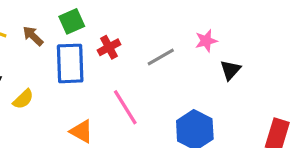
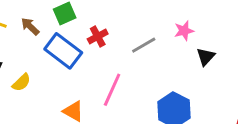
blue rectangle: (70, 63) -> (63, 51), turned -51
pink line: (125, 107) -> (112, 90), turned 56

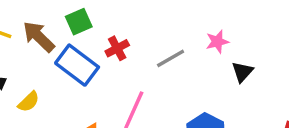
brown arrow: (30, 26) -> (39, 37), size x1.5

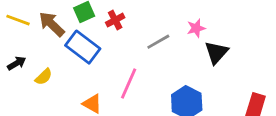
red cross: (117, 48) -> (115, 20), moved
black triangle: (242, 72) -> (216, 52), size x1.4

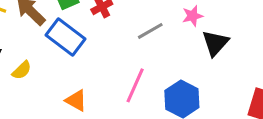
pink line: (129, 84) -> (135, 85), moved

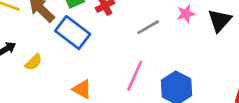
black triangle: (215, 43) -> (220, 20), moved

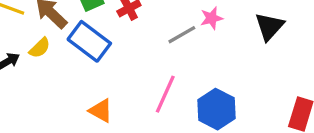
pink star: (186, 14) -> (212, 18), moved
yellow semicircle: (34, 62) -> (40, 48), moved

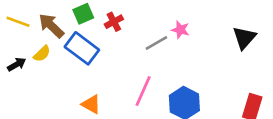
pink star: (212, 18) -> (180, 30), turned 30
black triangle: (269, 26) -> (244, 38), moved

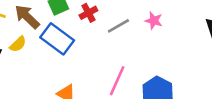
gray line: (156, 43) -> (118, 26), moved

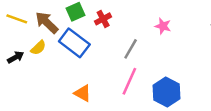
gray line: (118, 26) -> (131, 49), moved, turned -30

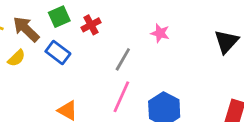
blue rectangle: (74, 43) -> (58, 53), size x0.7

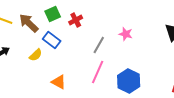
pink star: (160, 33) -> (126, 34), moved
yellow semicircle: (16, 58) -> (36, 55), moved

